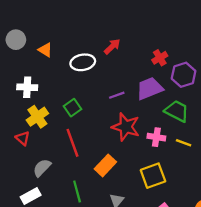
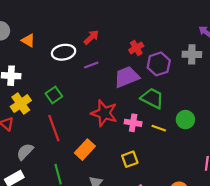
purple line: (117, 95) -> (91, 65), moved
yellow square: (153, 176) -> (130, 159), size x0.7

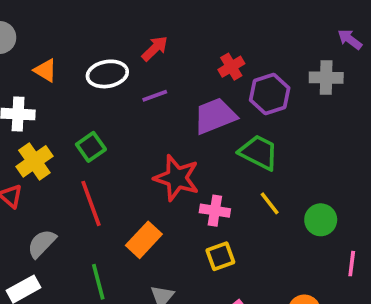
orange triangle: (28, 40) -> (45, 70), moved
green circle: (185, 120) -> (321, 220), moved
pink cross: (133, 123) -> (215, 211), moved
yellow line: (159, 128) -> (270, 203), turned 32

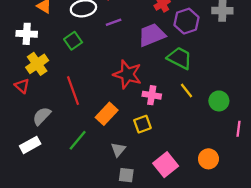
green square: (91, 147) -> (73, 41), moved
yellow square: (220, 256) -> (142, 124), moved
green line: (98, 282) -> (78, 140), turned 55

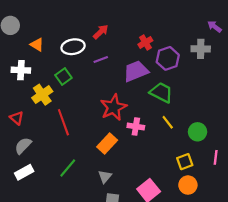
yellow cross: (37, 64) -> (42, 95), moved
red star: (127, 74) -> (113, 107), turned 30
orange rectangle: (107, 114) -> (107, 144), moved
gray semicircle: (42, 116) -> (23, 146), moved
yellow square: (142, 124) -> (185, 162), moved

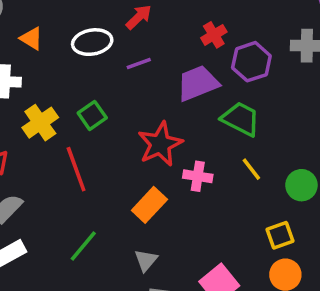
green square: (63, 77) -> (92, 115), moved

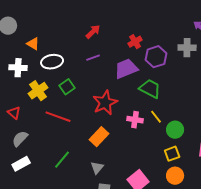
white ellipse: (92, 42) -> (52, 62), moved
red line: (76, 169) -> (58, 117), turned -50
pink cross: (198, 176) -> (135, 120), moved
green circle: (301, 185) -> (175, 130), moved

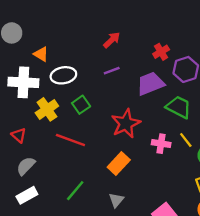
white cross: (18, 68) -> (23, 82), size x1.4

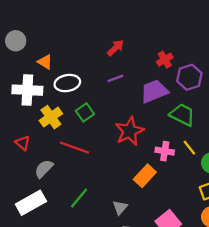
orange rectangle: (119, 164) -> (145, 176), moved
gray semicircle: (26, 166) -> (44, 169), moved
white rectangle: (27, 195) -> (31, 203), size x1.4

